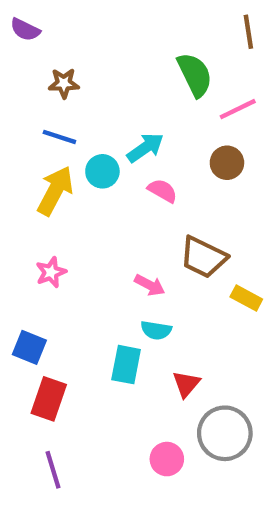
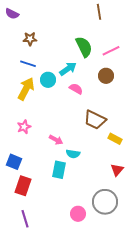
brown line: (248, 32) -> (99, 12), moved
green semicircle: (195, 75) -> (84, 47), moved
pink arrow: (150, 285) -> (56, 140), moved
red triangle: (186, 384) -> (117, 170), moved

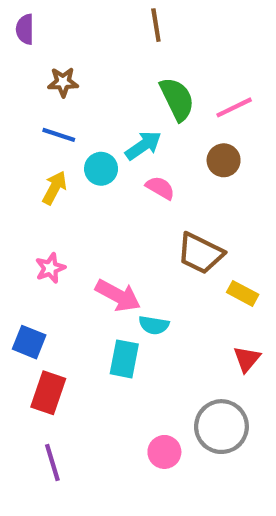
brown line: (99, 12) -> (156, 25), moved
purple semicircle: (12, 14) -> (25, 29), turned 64
yellow arrow: (26, 89) -> (55, 188), size x0.7
pink arrow: (56, 140) -> (118, 296), size x1.5

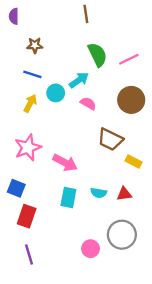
brown circle: (224, 160) -> (131, 100), moved, size x1.5
pink star: (50, 268) -> (28, 148), size x1.6
cyan semicircle: (154, 325) -> (99, 193), moved
red triangle: (247, 359) -> (124, 194), moved, turned 42

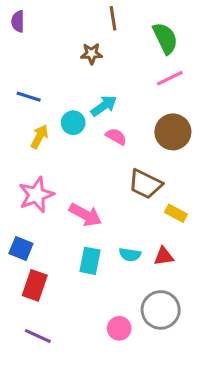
brown star: (35, 45) -> (92, 54), moved
green semicircle: (97, 55) -> (165, 38), moved
blue line: (32, 74) -> (29, 97), moved
purple line: (29, 254) -> (38, 336), turned -48

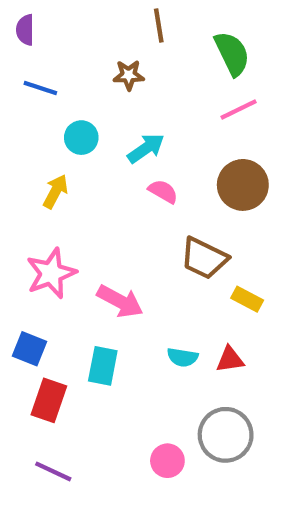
blue line: (29, 97) -> (40, 88), moved
cyan circle: (73, 123) -> (81, 138), moved
cyan rectangle: (90, 261) -> (103, 366), moved

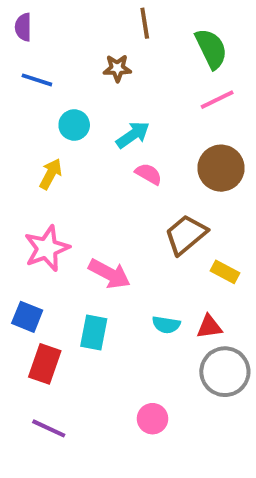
brown trapezoid: (204, 258) -> (186, 235), turned 114
gray circle: (226, 435) -> (225, 372), moved

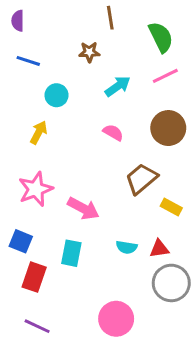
cyan arrow: (133, 135) -> (118, 86), moved
pink circle: (152, 419) -> (116, 319), size x1.5

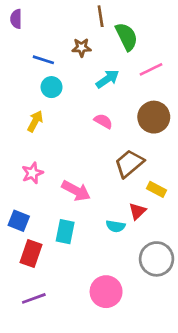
green semicircle: (161, 37) -> (126, 37), moved
blue line: (28, 61) -> (43, 60), moved
pink star: (36, 189) -> (32, 173), size x0.7
red triangle: (159, 249) -> (137, 211), moved, turned -36
purple line: (37, 326) -> (34, 298), turned -45

